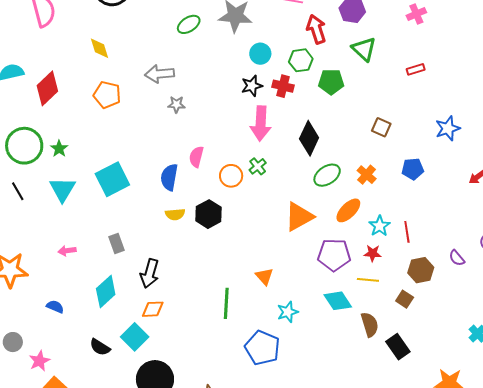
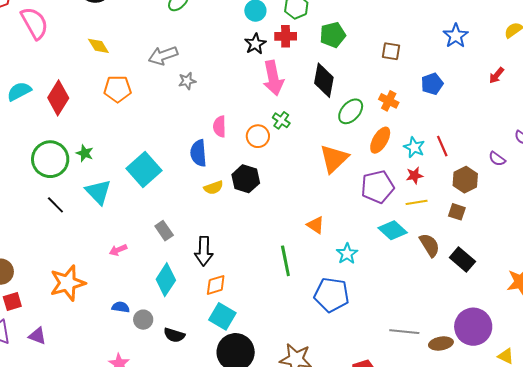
green pentagon: (331, 82) -> (333, 35), moved
cyan square: (135, 337) -> (222, 316), moved
gray circle: (13, 342) -> (143, 320), moved

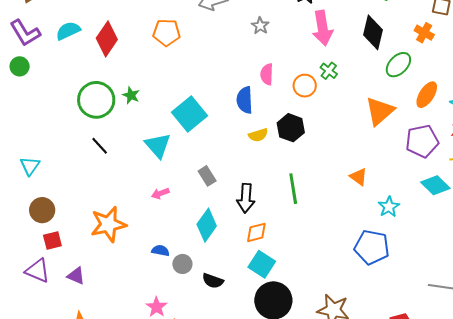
gray star: (187, 81) -> (260, 26), moved, turned -30
orange cross: (389, 101) -> (424, 33), moved
cyan triangle: (98, 192) -> (158, 145), moved
green line: (285, 261) -> (293, 189), moved

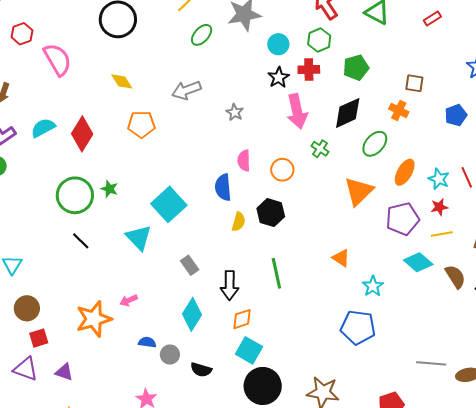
black diamond: (373, 32) -> (348, 113), turned 56
green cross: (329, 71) -> (320, 149), moved
yellow semicircle: (258, 135) -> (239, 222), turned -54
pink arrow: (160, 193) -> (129, 300), moved

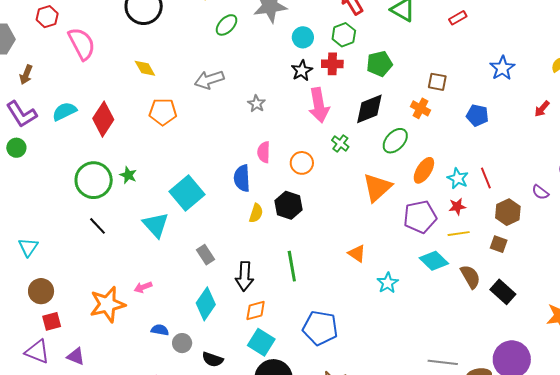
blue pentagon: (456, 115) -> (477, 115), turned 30
blue pentagon: (358, 327) -> (320, 328), moved

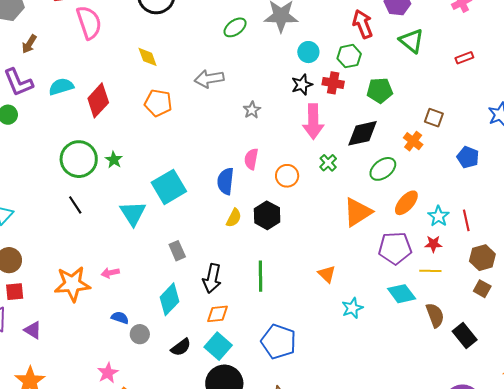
brown square: (499, 244) -> (482, 289), moved
black semicircle: (213, 359) -> (181, 347), moved, turned -65

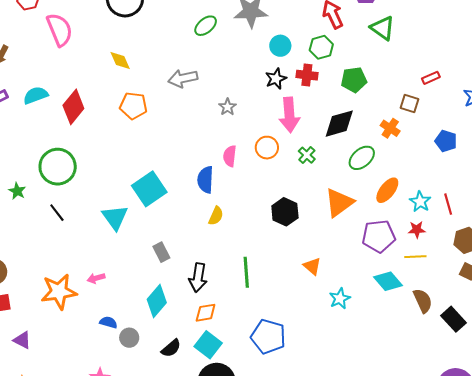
red rectangle: (464, 58) -> (431, 78), moved
green star: (114, 160) -> (17, 191), moved
orange circle: (287, 176) -> (267, 148), moved
black hexagon: (267, 215) -> (285, 212), moved

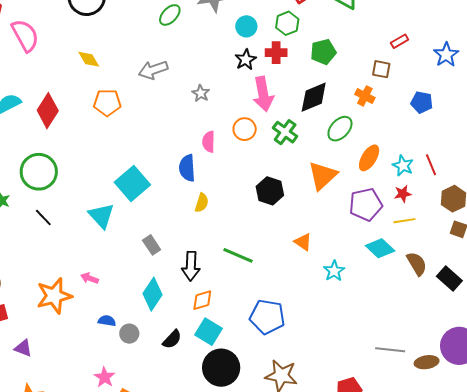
green cross: (307, 155) -> (285, 132), size x1.4
green line: (246, 272) -> (238, 255), turned -56
pink arrow: (96, 278) -> (90, 278), turned 42

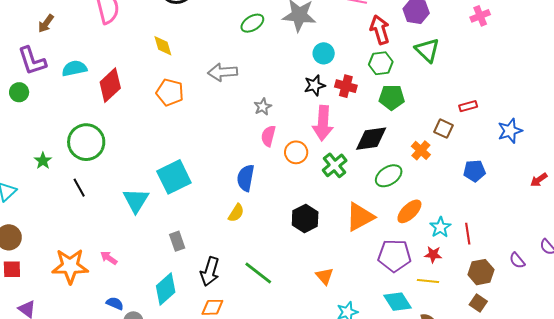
green hexagon: (287, 23) -> (381, 63), moved
blue pentagon: (422, 102) -> (474, 171), turned -30
pink semicircle: (209, 142) -> (268, 136), moved
blue semicircle: (187, 168) -> (246, 178), moved

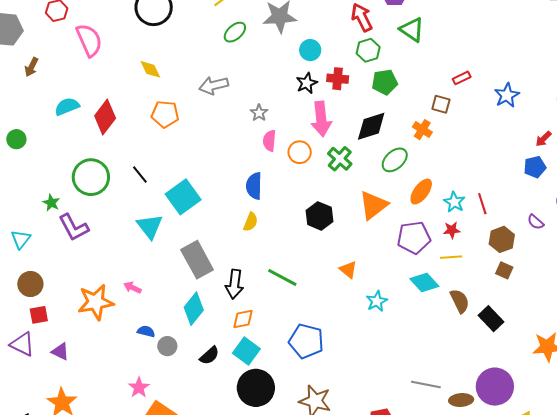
purple L-shape: (32, 61) -> (74, 227), moved
blue pentagon: (474, 171) -> (535, 167), moved
black line: (79, 188) -> (140, 174), moved
gray rectangle: (177, 241) -> (197, 260), size x1.8

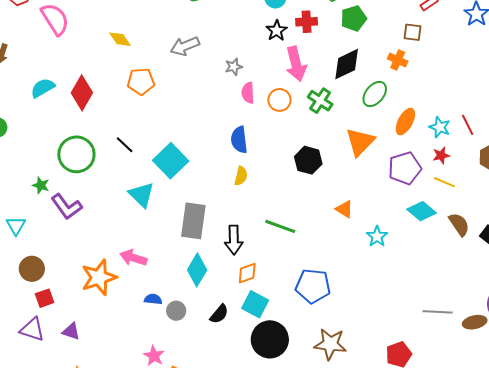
gray star: (259, 113) -> (234, 67), turned 30
yellow line: (451, 257) -> (444, 182), turned 35
gray rectangle: (197, 260) -> (193, 221), turned 45
pink arrow: (132, 288) -> (133, 258), size x1.5

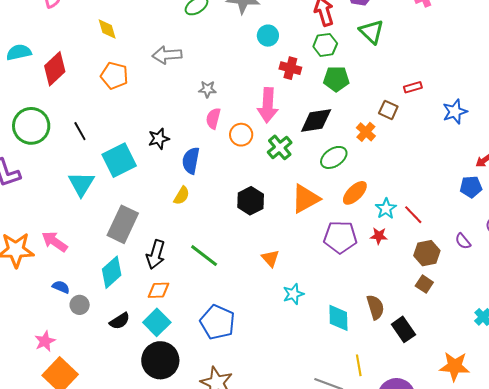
black star: (277, 31) -> (159, 139), moved
red line: (468, 125) -> (413, 215), turned -35
yellow line: (444, 182) -> (359, 365), moved, turned 40
cyan diamond: (422, 211) -> (338, 318), moved, turned 32

